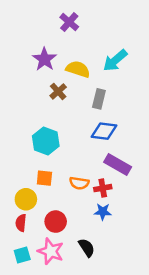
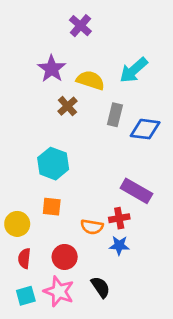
blue diamond: (104, 131) -> (145, 129), moved
orange semicircle: (79, 183) -> (92, 227), moved
yellow circle: (26, 199) -> (17, 224), moved

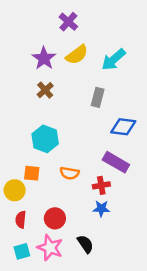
yellow semicircle: (90, 80) -> (77, 55), moved, turned 125
brown cross: (67, 106) -> (45, 90), moved
blue diamond: (145, 129) -> (123, 127), moved
orange square: (52, 207) -> (32, 173), moved
orange semicircle: (92, 227) -> (70, 173), moved

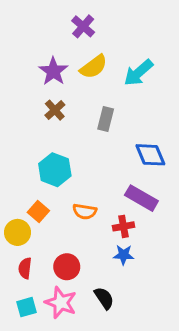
gray rectangle: (98, 97) -> (106, 119), moved
blue diamond: (123, 127) -> (150, 155), turned 60
orange square: (32, 173) -> (38, 212), turned 35

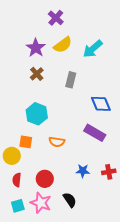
orange square: (38, 212) -> (26, 142), turned -32
red cross: (123, 226) -> (109, 172), moved

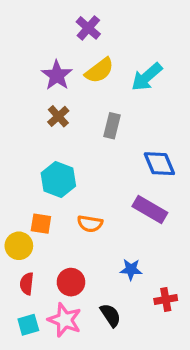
red cross: (109, 172) -> (166, 299), moved

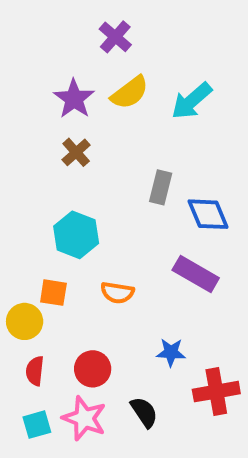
gray rectangle: (112, 126) -> (161, 187), moved
red cross: (166, 299) -> (216, 392), size x1.5

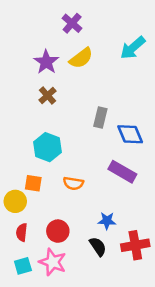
cyan arrow: (192, 101) -> (133, 48), moved
black semicircle: (144, 412) -> (98, 247), moved

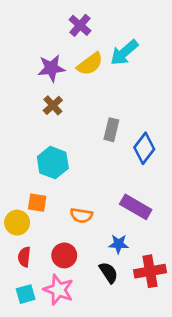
cyan arrow: (133, 48) -> (124, 53), moved
purple star: (46, 62) -> (51, 68), turned 30
blue diamond: (130, 134) -> (144, 148), turned 60
purple rectangle: (122, 172) -> (136, 207), moved
orange semicircle: (73, 183) -> (81, 215), moved

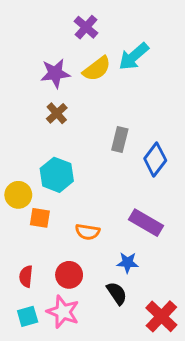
yellow circle: (17, 223) -> (18, 195), moved
red cross: (150, 271) -> (161, 316), moved, turned -36

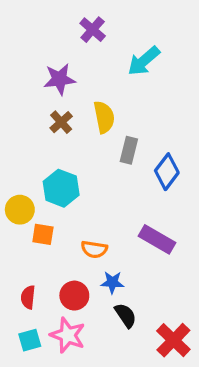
yellow semicircle: (97, 69) -> (104, 117), moved, turned -64
blue star: (128, 263) -> (112, 282), moved

